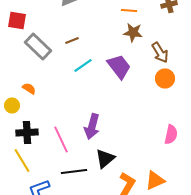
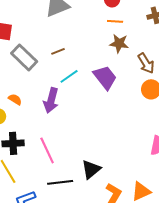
purple arrow: (92, 126) -> (51, 100), moved

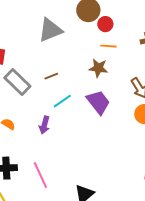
brown star: (119, 43) -> (98, 68), moved
purple arrow: (51, 100) -> (44, 125), size x0.7

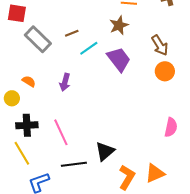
brown star: (98, 68) -> (119, 25), turned -30
cyan line: (62, 101) -> (89, 48), moved

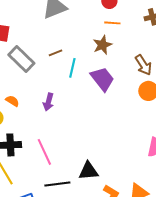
cyan line: (89, 48) -> (72, 68), turned -42
black triangle: (105, 151) -> (88, 171), turned 35

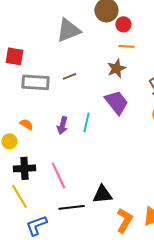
gray rectangle: (21, 59) -> (35, 82), turned -40
cyan line: (72, 68) -> (86, 122), moved

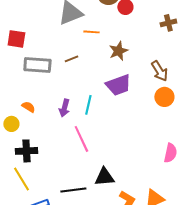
orange line: (126, 46) -> (91, 32), moved
purple trapezoid: (116, 102) -> (118, 85), turned 108
pink line: (58, 175) -> (81, 139), moved

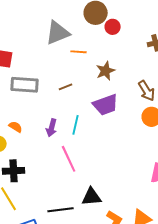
brown line: (71, 59) -> (66, 87), moved

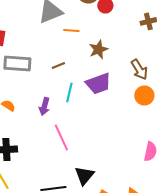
cyan line: (76, 125) -> (69, 92), moved
black triangle: (92, 197) -> (84, 175), turned -45

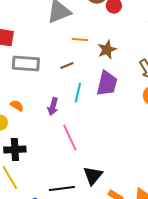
orange line: (71, 30) -> (80, 40), moved
purple trapezoid: (98, 83) -> (107, 84), turned -56

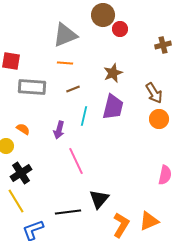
orange line: (80, 40) -> (65, 63), moved
black cross: (15, 150) -> (21, 173), turned -30

